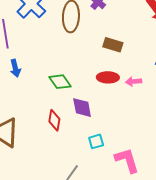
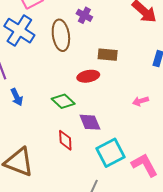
red ellipse: (108, 77) -> (88, 76), moved
pink arrow: (134, 82) -> (140, 101), moved
cyan square: (96, 141) -> (110, 153), size x1.8

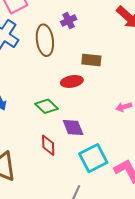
purple cross: (84, 15) -> (69, 21), turned 35

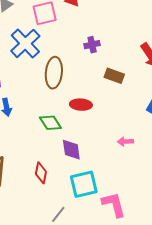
brown ellipse: (45, 40) -> (54, 73), moved
brown rectangle: (91, 60) -> (114, 76), moved
red diamond: (48, 145) -> (41, 173), moved

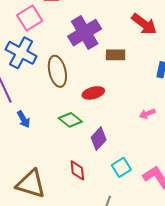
purple cross: (92, 45) -> (85, 33), size x2.0
purple diamond: (71, 150) -> (99, 139), turned 70
cyan square: (84, 184) -> (121, 167), size x0.7

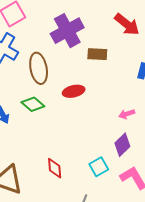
green diamond: (70, 120) -> (33, 104), moved
purple diamond: (99, 139) -> (122, 145), moved

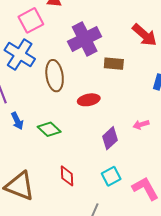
green diamond: (33, 104) -> (49, 129), moved
purple diamond: (122, 145) -> (110, 138), moved

